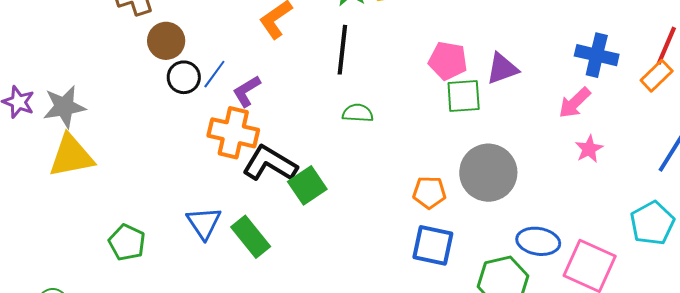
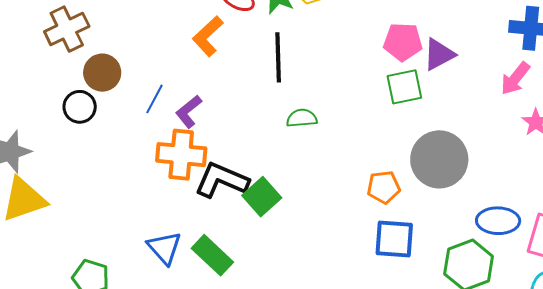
pink pentagon: (448, 61) -> (403, 42), moved
black circle: (184, 77) -> (80, 107), moved

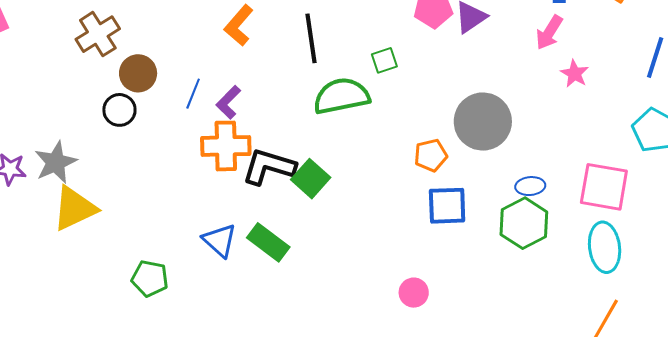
green square: (404, 87) -> (384, 60), moved, size x0.7
green semicircle: (302, 118) -> (341, 96), size x1.8
blue ellipse: (498, 221) -> (530, 186), moved, size x0.7

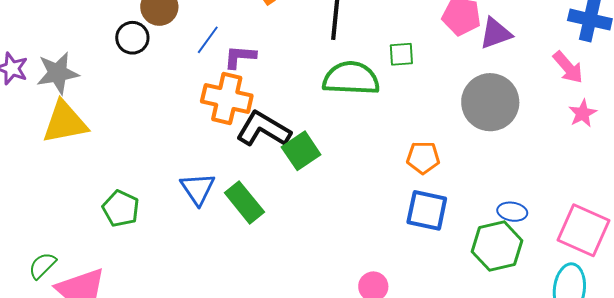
pink arrow: (549, 32) -> (568, 67), turned -87
purple L-shape: (228, 102) -> (240, 57), turned 36
gray circle: (483, 122) -> (490, 102), moved

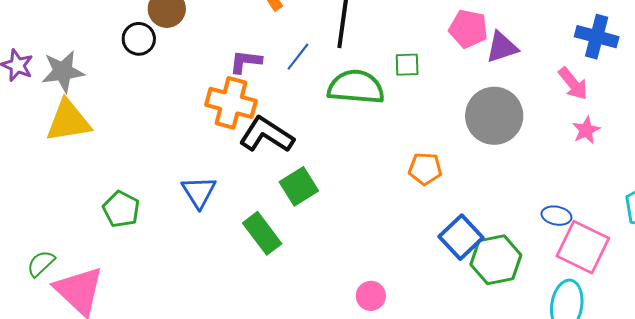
blue line: (208, 40) -> (298, 57), moved
green square: (301, 151) -> (299, 186), moved
green rectangle: (244, 202) -> (262, 233), moved
blue square: (427, 210) -> (461, 237), moved, turned 33
blue ellipse: (512, 212) -> (556, 216), moved

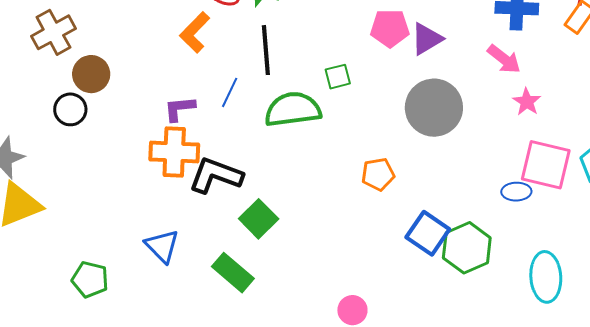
pink square: (583, 247) -> (546, 165), moved

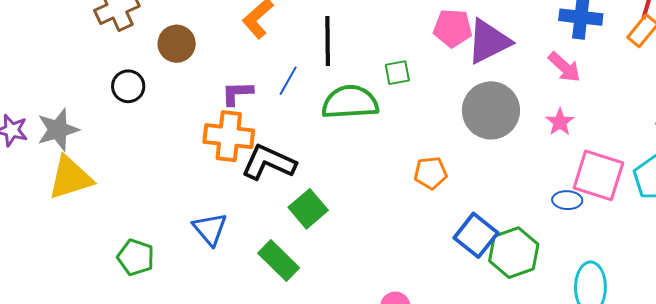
purple triangle: (427, 39) -> (489, 41), size x1.4
brown circle: (91, 74) -> (177, 44), moved
pink star: (527, 102) -> (560, 122), moved

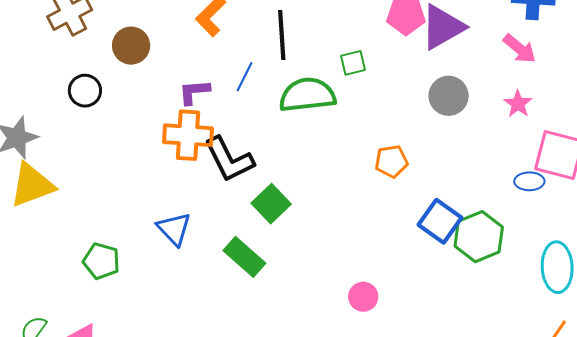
gray circle: (491, 110) -> (449, 96), size x0.7
black L-shape: (269, 163) -> (229, 159), turned -138

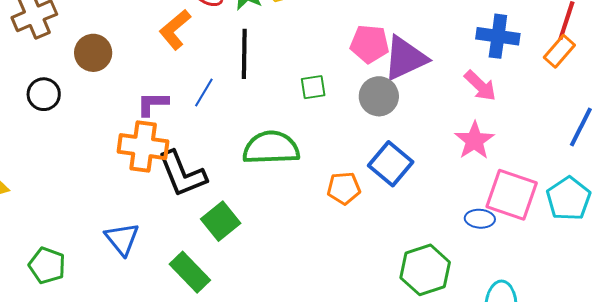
green semicircle: (307, 95) -> (271, 148), moved
gray circle: (449, 96) -> (379, 96), moved
pink star: (518, 104) -> (474, 140), size x1.4
blue square: (440, 221) -> (391, 164), moved

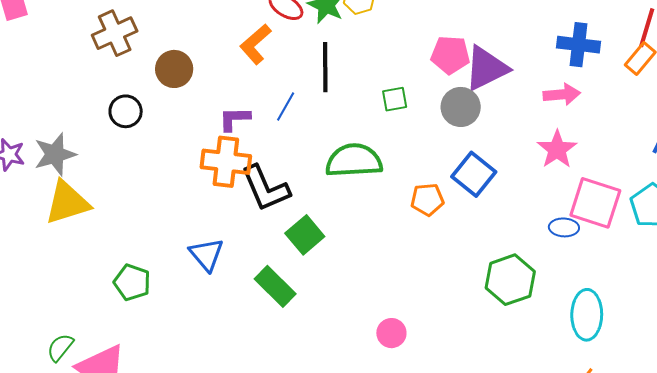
pink arrow: (480, 86) -> (562, 94), turned -48

